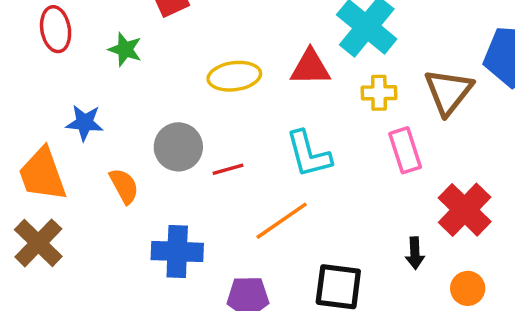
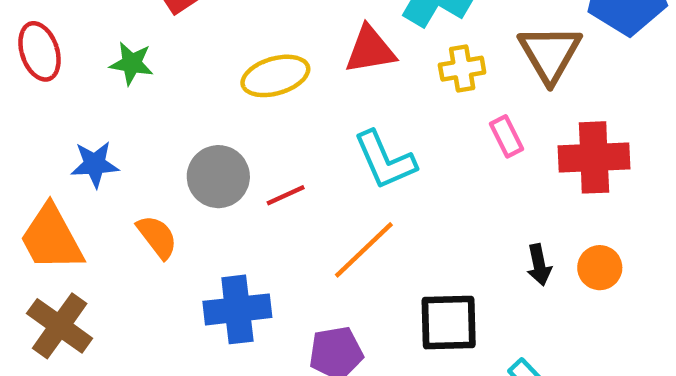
pink rectangle: (405, 150) -> (506, 136), size x0.7
red cross: (465, 210) -> (594, 157), moved, turned -38
orange circle: (468, 288) -> (600, 268), moved

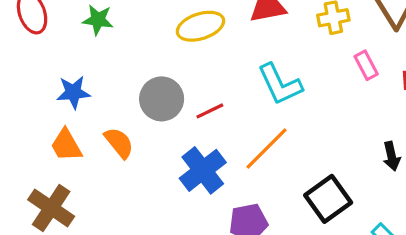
orange trapezoid: (51, 238) -> (66, 145), moved, size x0.7
blue cross: (237, 309) -> (203, 170), moved, turned -30
black square: (449, 323) -> (328, 199), turned -33

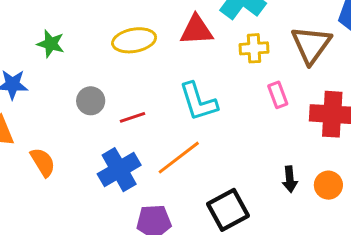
green star: (98, 20) -> (51, 44), moved
gray circle: (162, 99) -> (91, 101), size x0.7
orange semicircle: (119, 143) -> (43, 162), moved

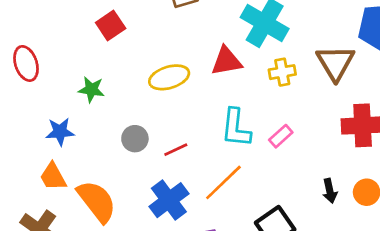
pink rectangle: (278, 95) -> (281, 136), moved, turned 75
cyan L-shape: (198, 102) -> (236, 128), turned 30
orange semicircle: (43, 162) -> (97, 201), size x1.6

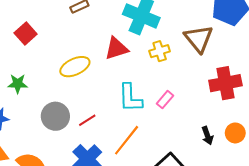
gray circle: (135, 139) -> (55, 116), size x1.4

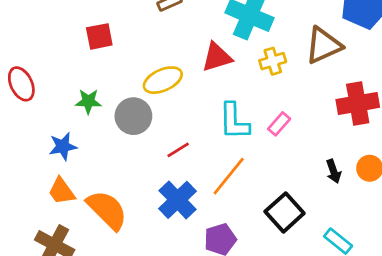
red square: (26, 33) -> (99, 36), turned 30
brown triangle: (199, 39) -> (323, 45), turned 44
gray circle: (55, 116) -> (133, 116), moved

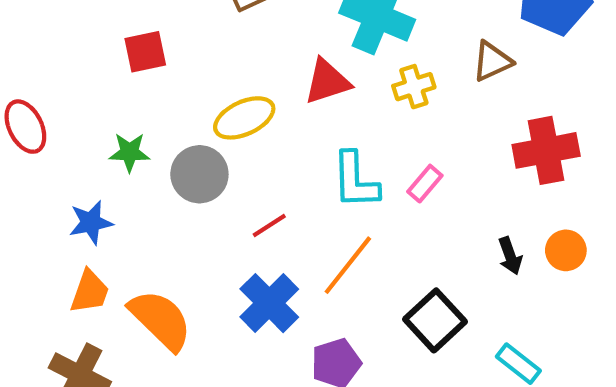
brown triangle: (323, 45) -> (492, 61), size x0.7
orange trapezoid: (62, 191) -> (90, 292), turned -124

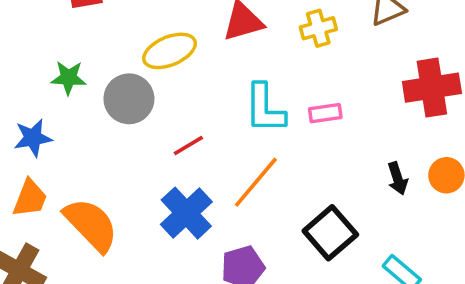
pink rectangle: (425, 184) -> (325, 113), turned 40

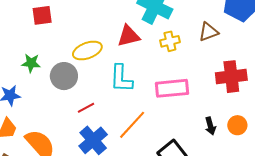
cyan L-shape: (265, 108) -> (121, 78), moved
pink rectangle: (325, 113) -> (172, 88), size x1.8
red line: (188, 145) -> (86, 108), moved

